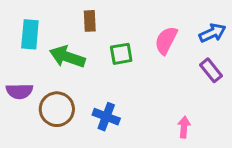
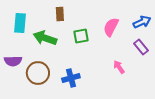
blue cross: (106, 117) -> (71, 78), turned -36
pink arrow: (184, 127) -> (119, 67), moved, turned -40

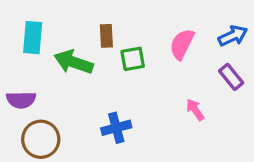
brown rectangle: (60, 14) -> (106, 36), moved
brown circle: (38, 73) -> (41, 139), moved

